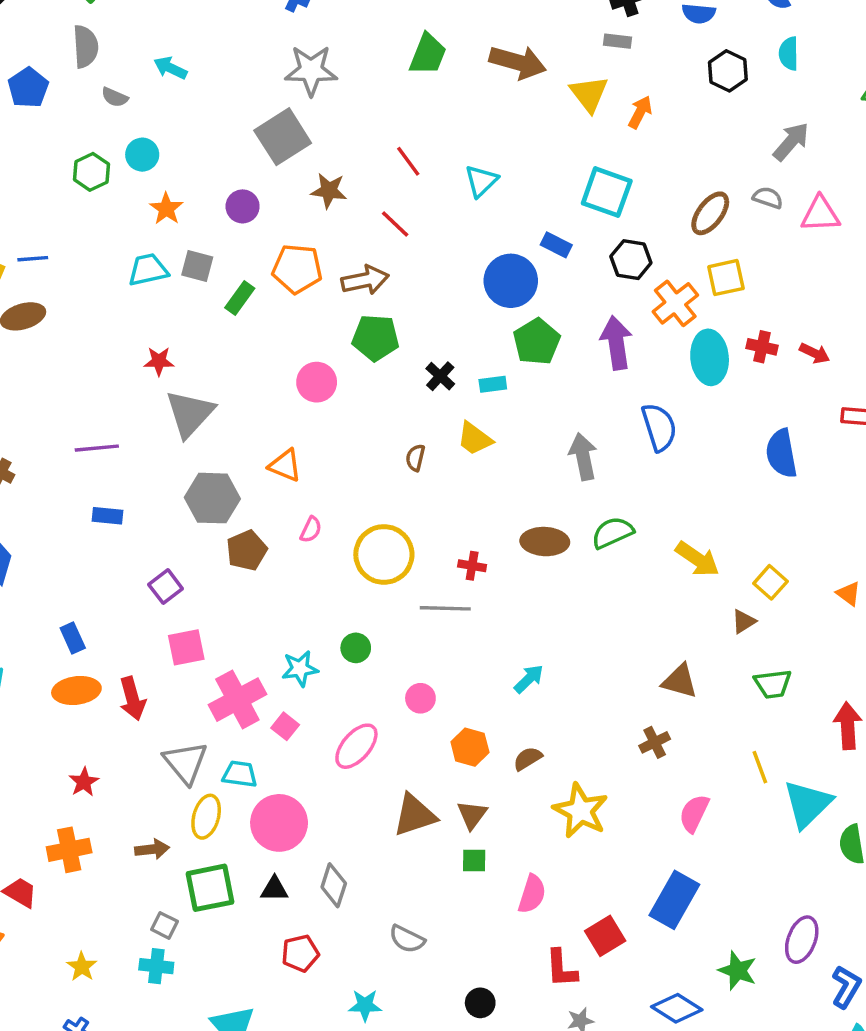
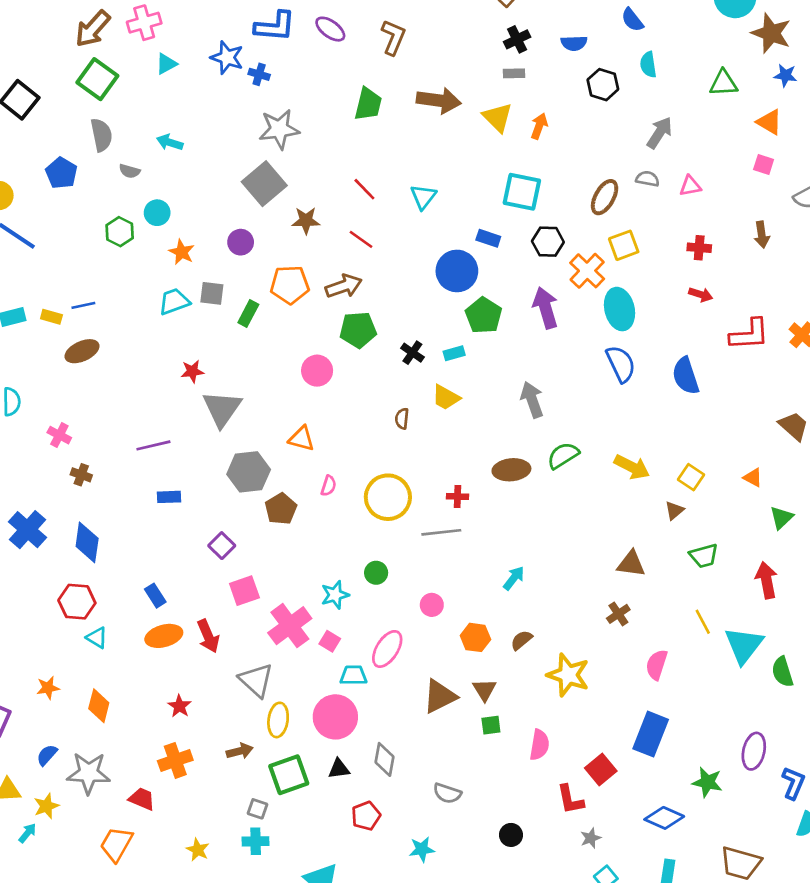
pink triangle: (820, 214) -> (690, 186), size x0.7
red cross: (762, 347) -> (699, 248), moved
blue semicircle: (659, 427) -> (621, 364), moved
cyan trapezoid: (240, 774) -> (353, 675), moved

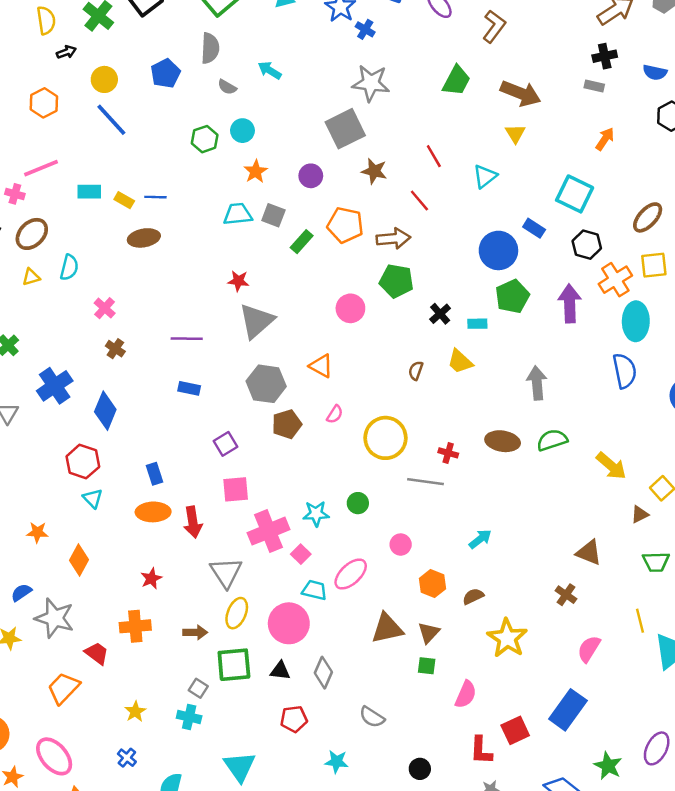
yellow triangle: (498, 117) -> (515, 134), moved, size x0.7
brown cross: (618, 614) -> (566, 595), turned -35

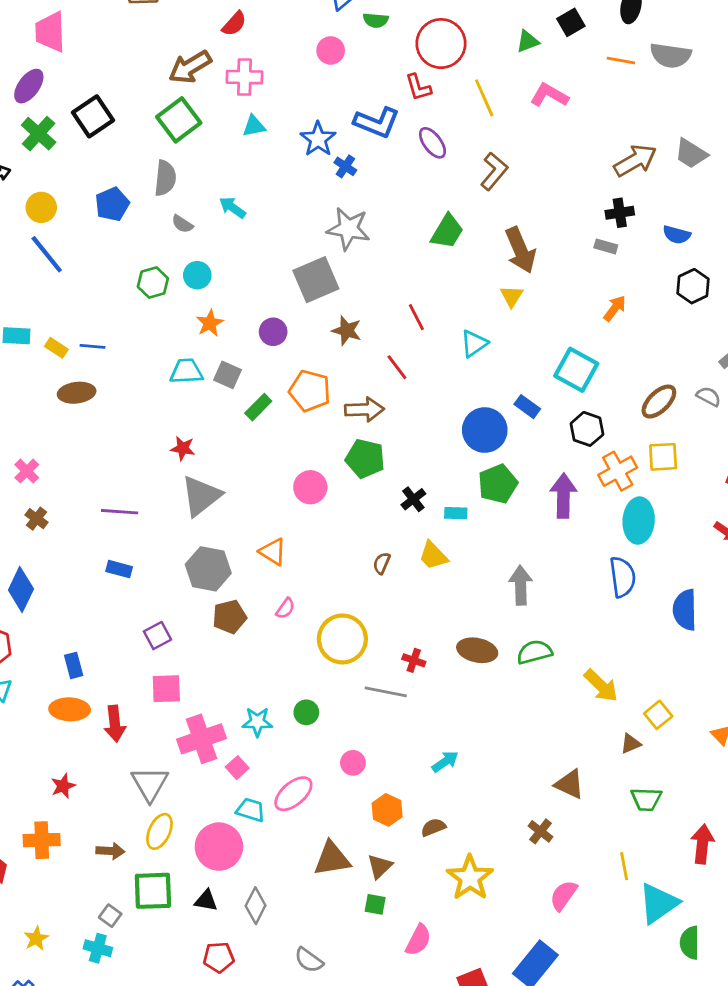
brown arrow: (521, 93) -> (520, 250), turned 42

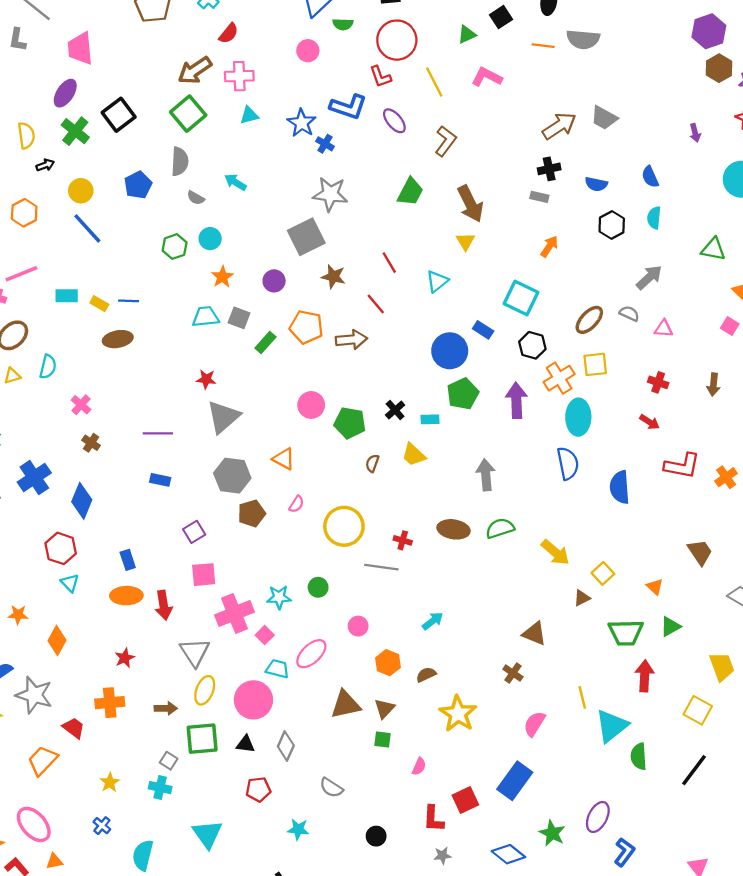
green pentagon: (365, 459) -> (350, 423), moved
green trapezoid: (646, 799) -> (626, 632), moved, size x1.4
pink semicircle: (418, 940) -> (419, 766), size x0.7

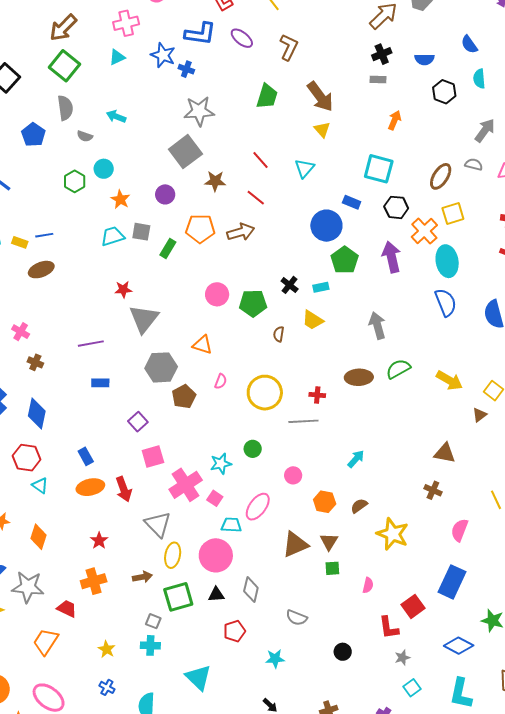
pink cross: (239, 76) -> (126, 23), moved

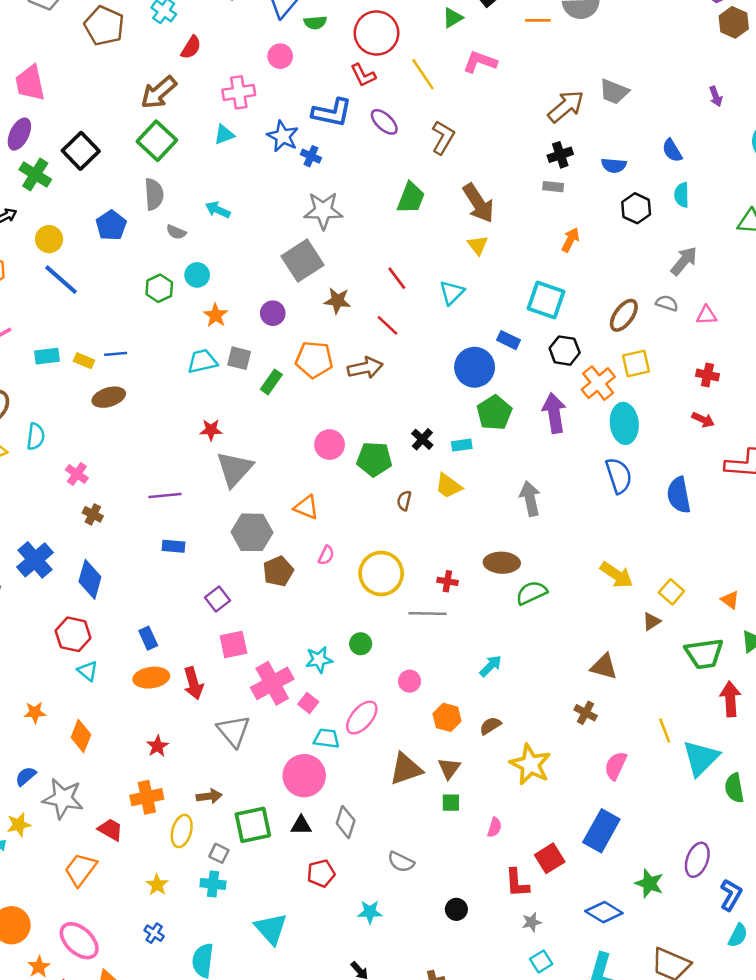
green semicircle: (398, 369) -> (532, 593), moved
yellow ellipse: (173, 555) -> (182, 831), moved

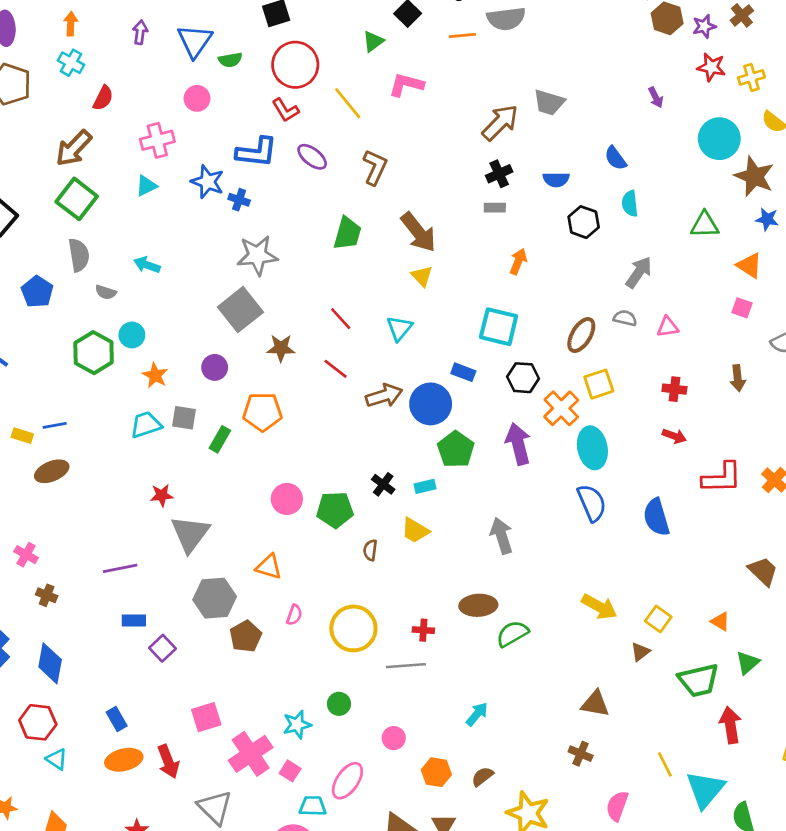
green hexagon: (159, 288) -> (94, 353), size x1.4
brown arrow: (365, 368) -> (384, 396), moved
purple square: (217, 599) -> (162, 648), moved

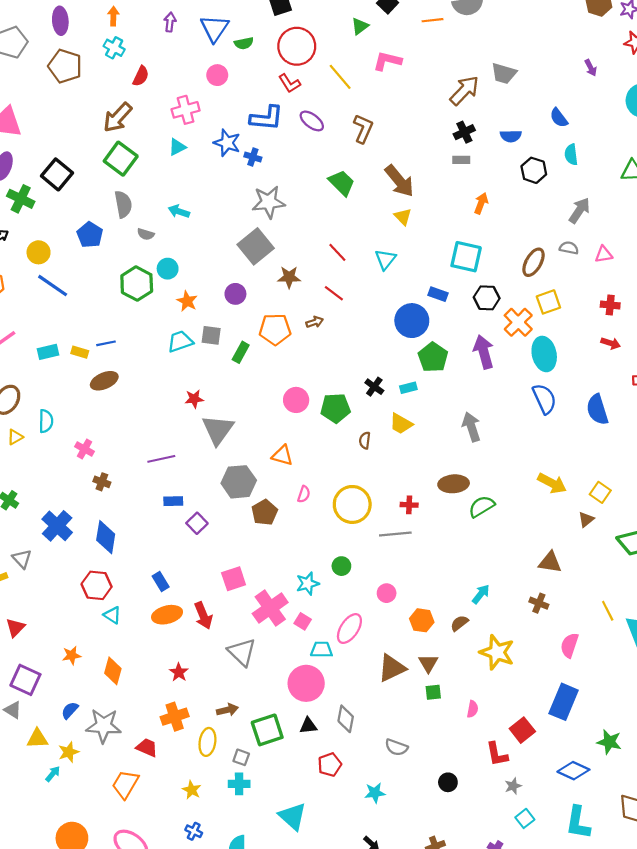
green trapezoid: (347, 233) -> (342, 183), turned -60
brown arrow: (384, 396) -> (315, 322), moved, size x0.6
cyan arrow: (477, 714) -> (481, 594), moved

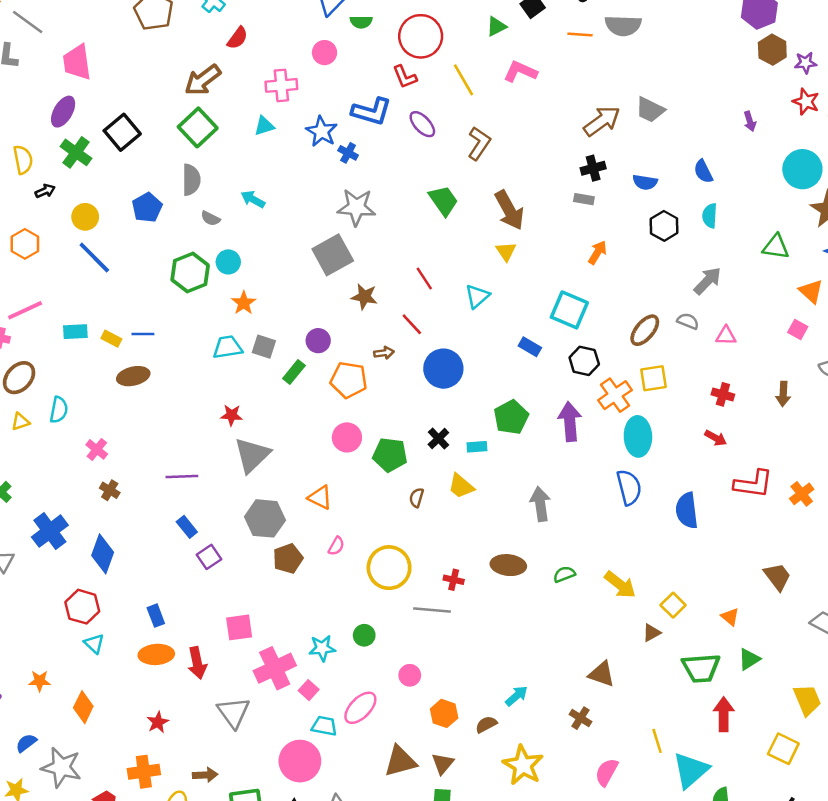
purple circle: (235, 294) -> (318, 341), moved
blue circle: (412, 321) -> (443, 369), moved
orange pentagon: (275, 329) -> (349, 380), moved
blue rectangle: (173, 501) -> (187, 527), turned 42
green semicircle: (482, 506) -> (564, 574), moved, size x0.7

